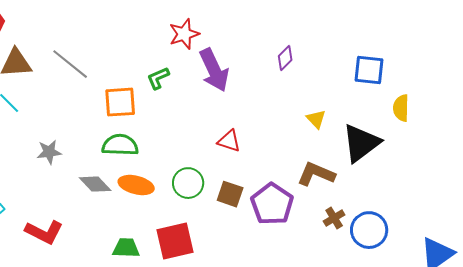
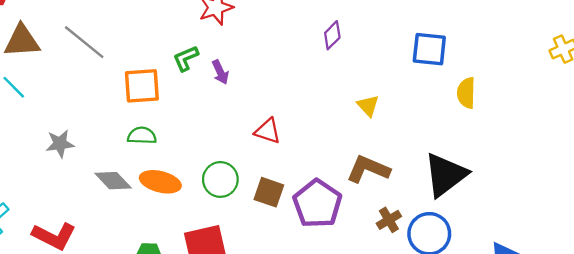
purple arrow: (214, 70) -> (220, 72), moved, size x0.5
black triangle: (361, 143) -> (445, 175), moved
green semicircle: (120, 145) -> (142, 136), size x0.7

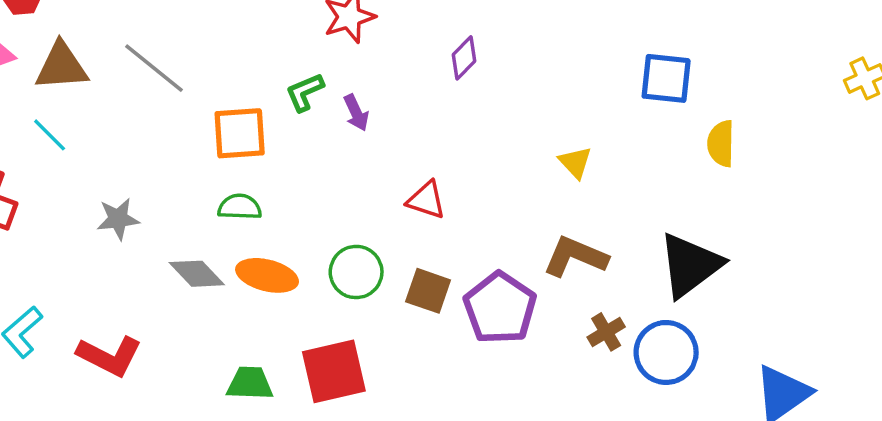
purple diamond: (332, 35) -> (464, 58), moved

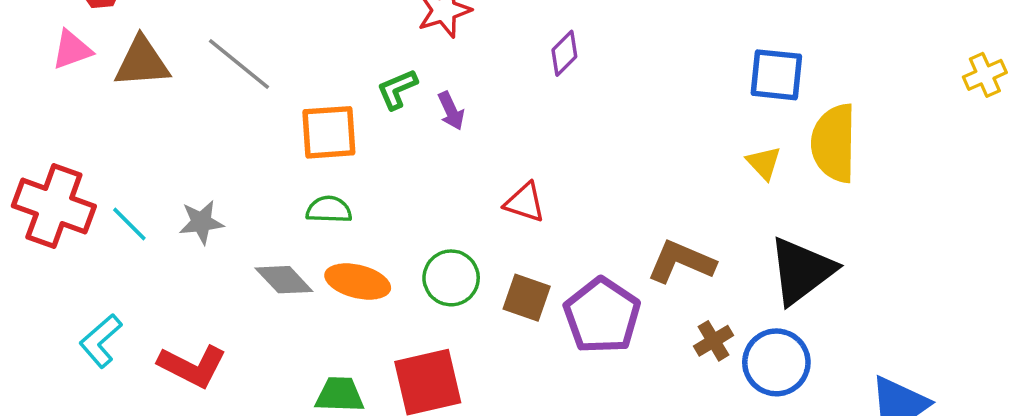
cyan line: (50, 135) -> (129, 224), moved
yellow semicircle: (721, 144) -> (834, 143), size x1.6
yellow triangle: (575, 162) -> (764, 163), moved

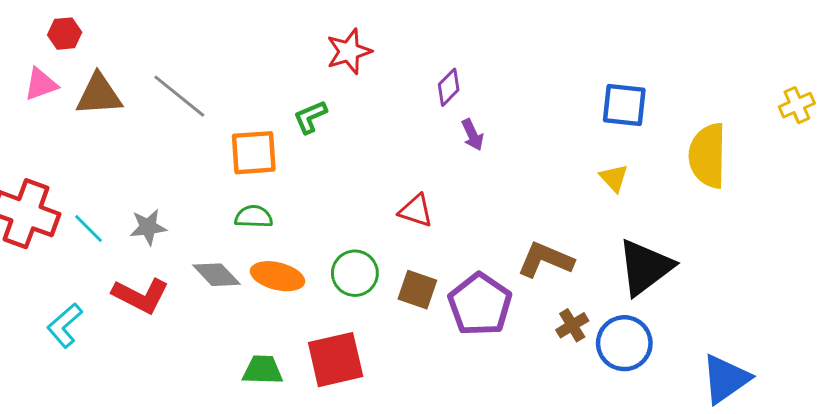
purple arrow: (451, 111) -> (472, 135), moved
yellow semicircle: (834, 143) -> (708, 156), moved
red L-shape: (192, 366) -> (141, 296), moved

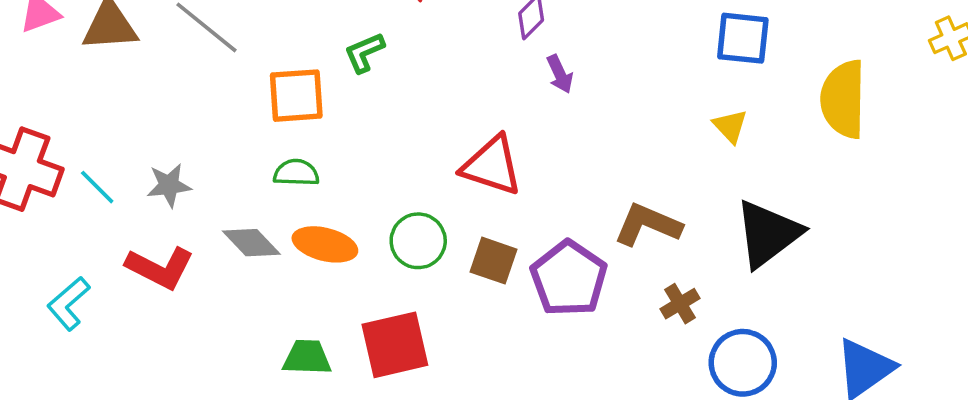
red triangle: (416, 211) -> (492, 166), size x1.5
blue circle: (624, 343) -> (743, 363), moved

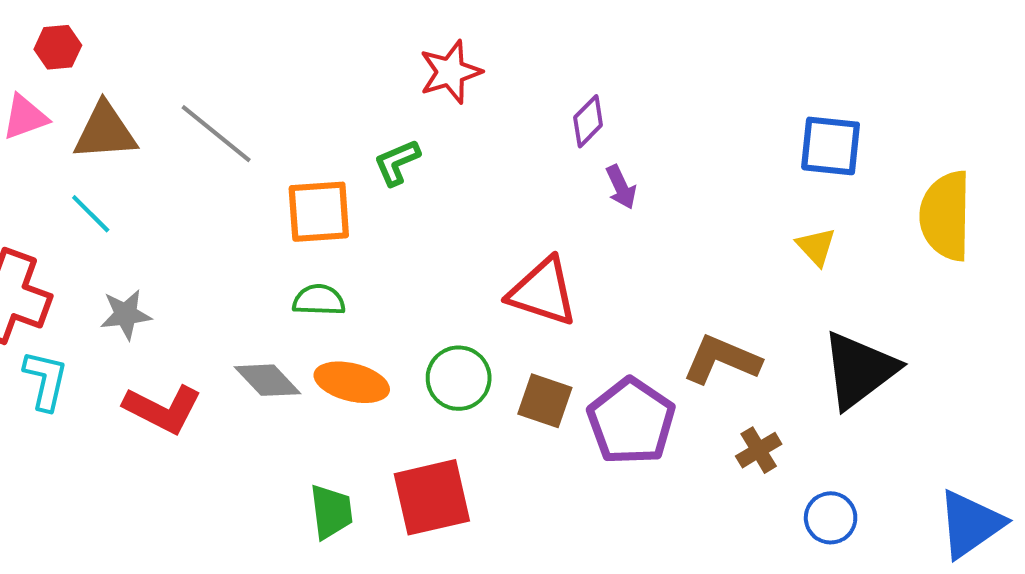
gray star: (169, 185) -> (126, 314), moved
cyan line: (97, 187) -> (91, 214), moved
cyan L-shape: (69, 304) -> (46, 380), moved, turned 144
green trapezoid: (307, 357) -> (331, 512), turned 81
blue circle: (743, 363) -> (831, 518), size x0.7

